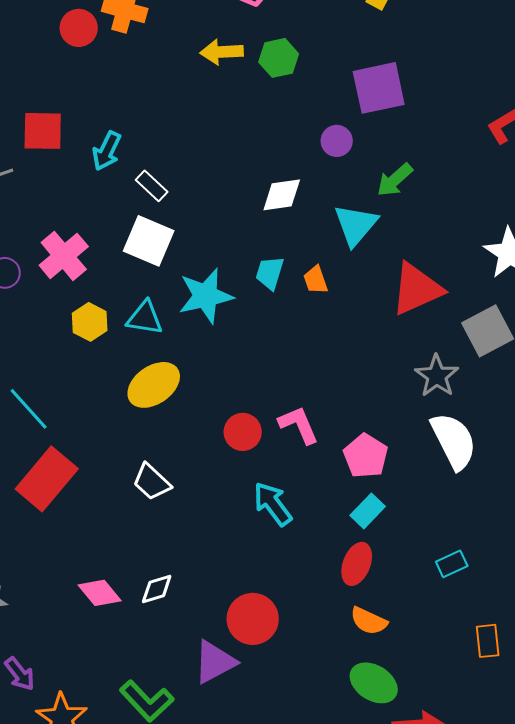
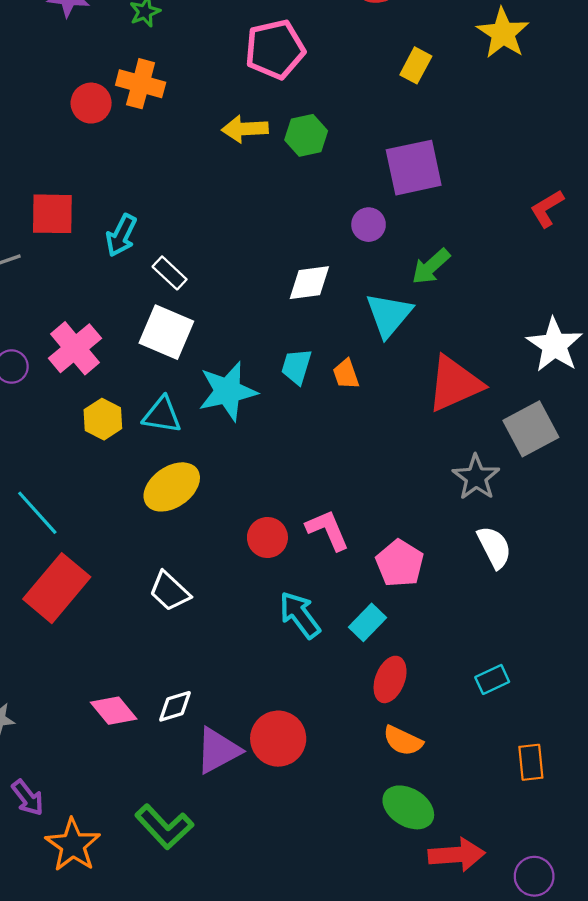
white semicircle: (454, 441) -> (494, 547), size x0.7
cyan rectangle: (368, 511) -> (367, 622), moved
purple triangle: (215, 662) -> (218, 750), moved

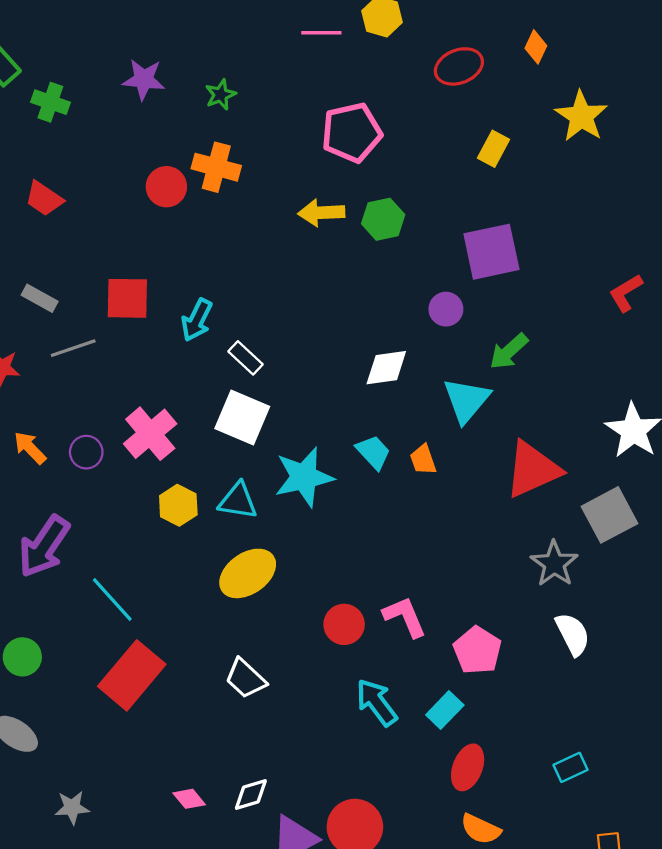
cyan trapezoid: (296, 367) -> (373, 452), turned 120
pink diamond: (114, 711) -> (189, 799), size x0.7

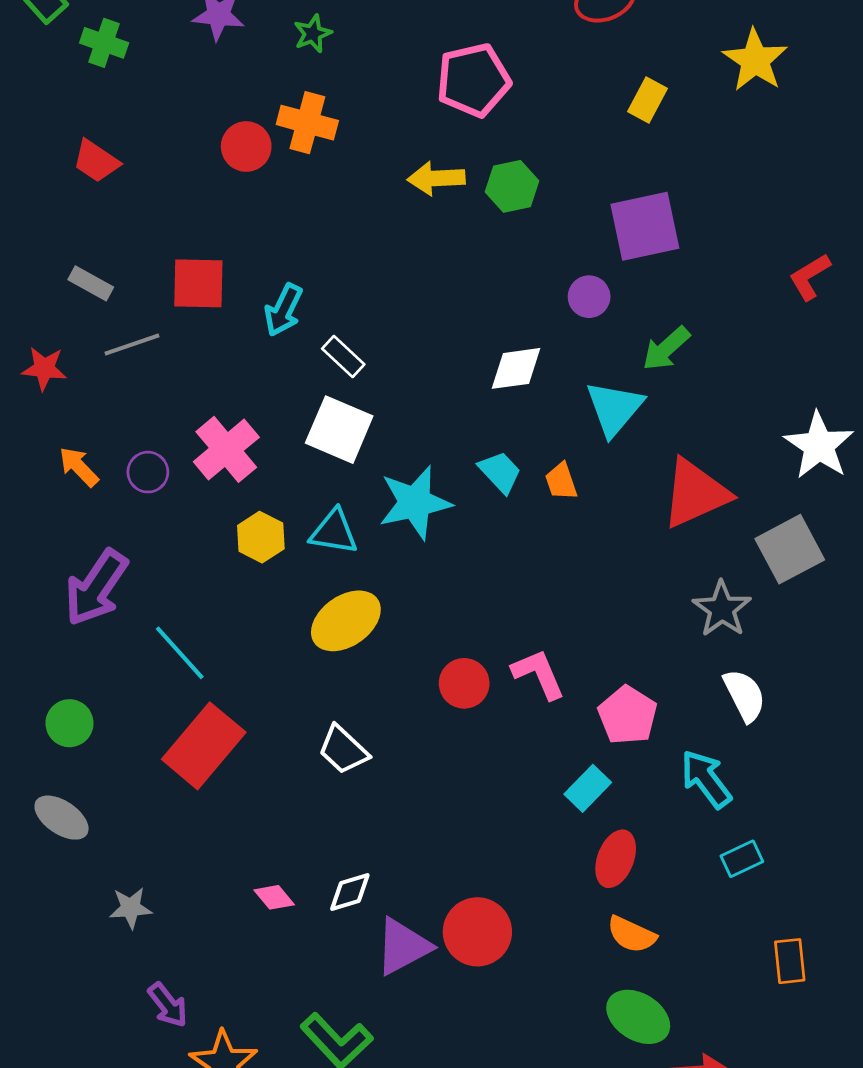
cyan arrow: (377, 702) -> (706, 779), moved

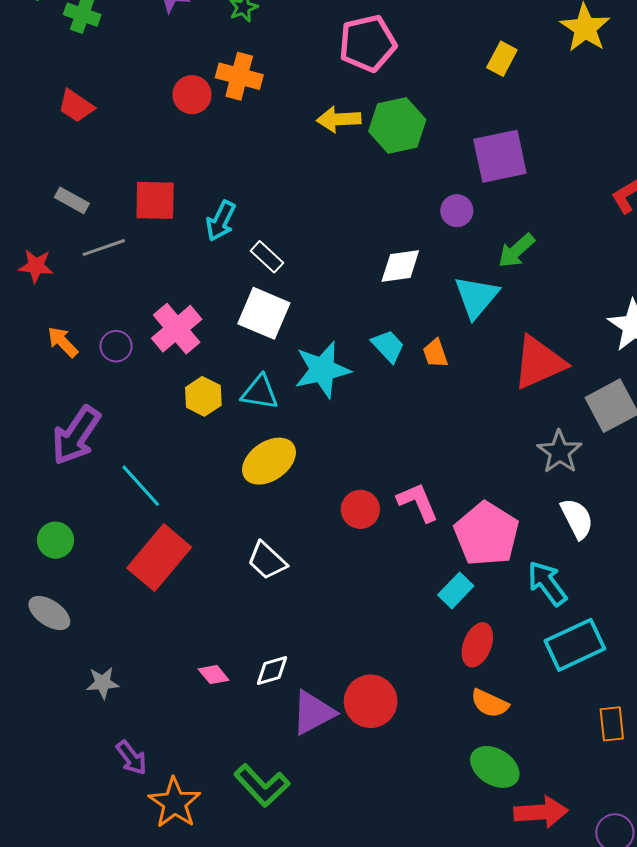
green hexagon: (512, 186) -> (397, 125), size x1.4
pink pentagon: (628, 715) -> (487, 534), size x1.4
cyan rectangle: (742, 859) -> (575, 645), size x1.8

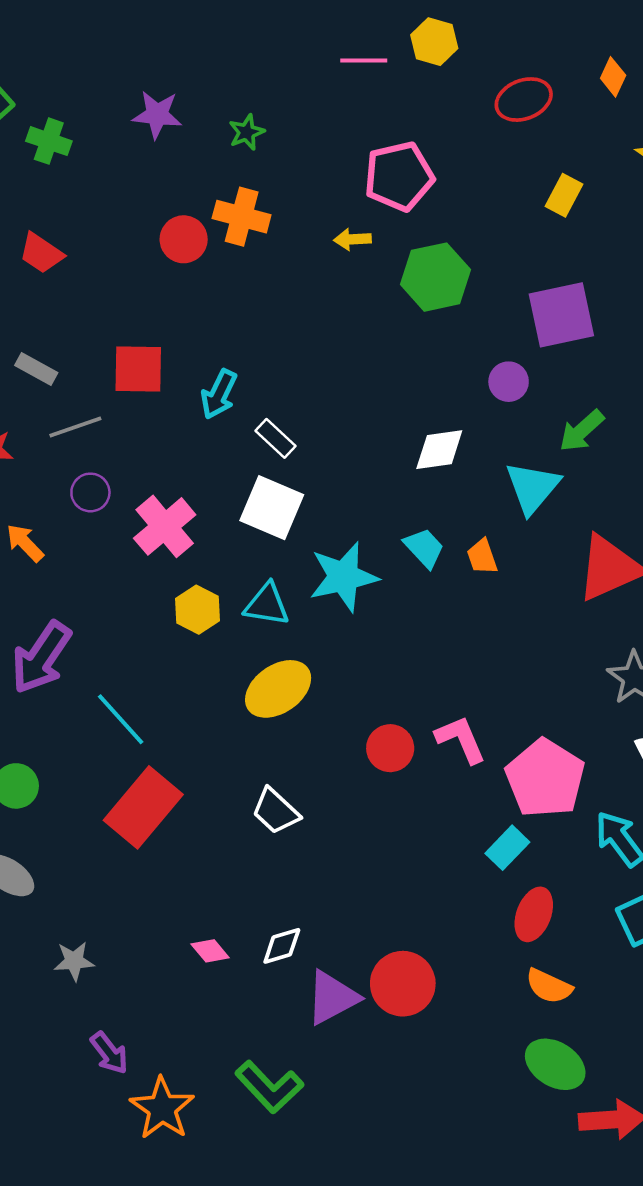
yellow arrow: (339, 119) -> (352, 239), moved, size x0.7
purple circle: (116, 346) -> (90, 492), moved

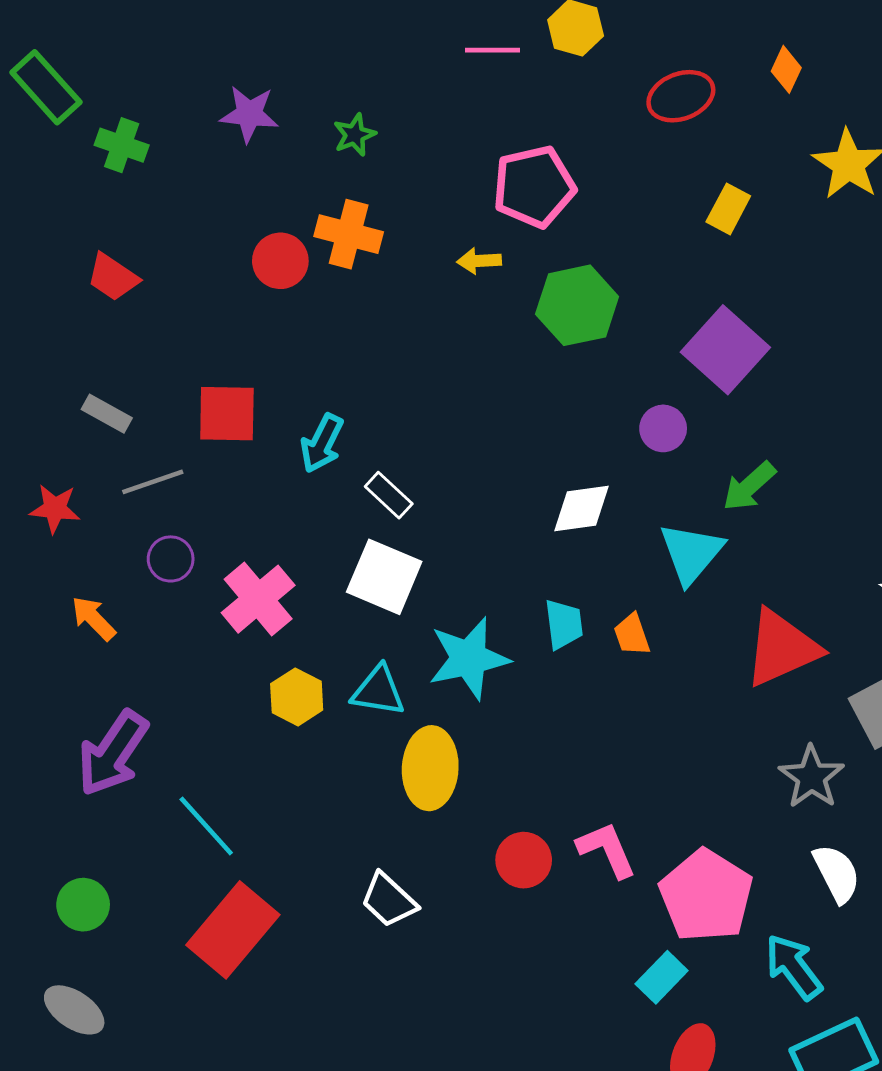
purple square: (561, 315) -> (725, 350), turned -36
cyan trapezoid: (424, 548) -> (564, 624), turned 36
yellow ellipse: (278, 689) -> (430, 768), moved, turned -52
white trapezoid: (276, 811) -> (389, 900), moved

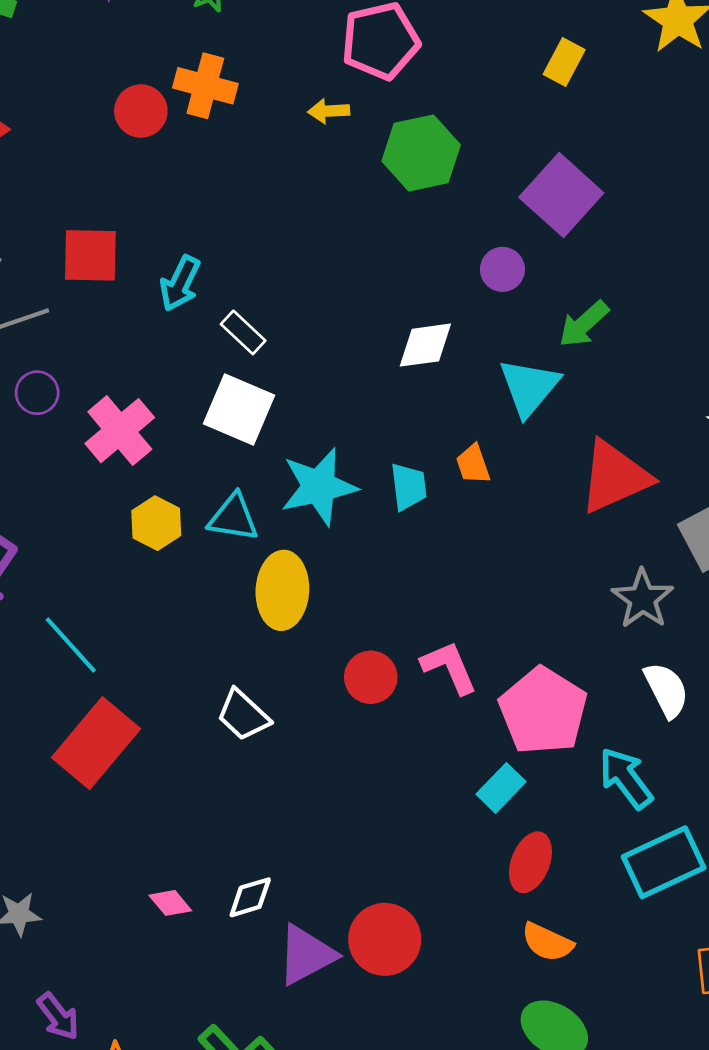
cyan trapezoid: (564, 624) -> (409, 487), moved

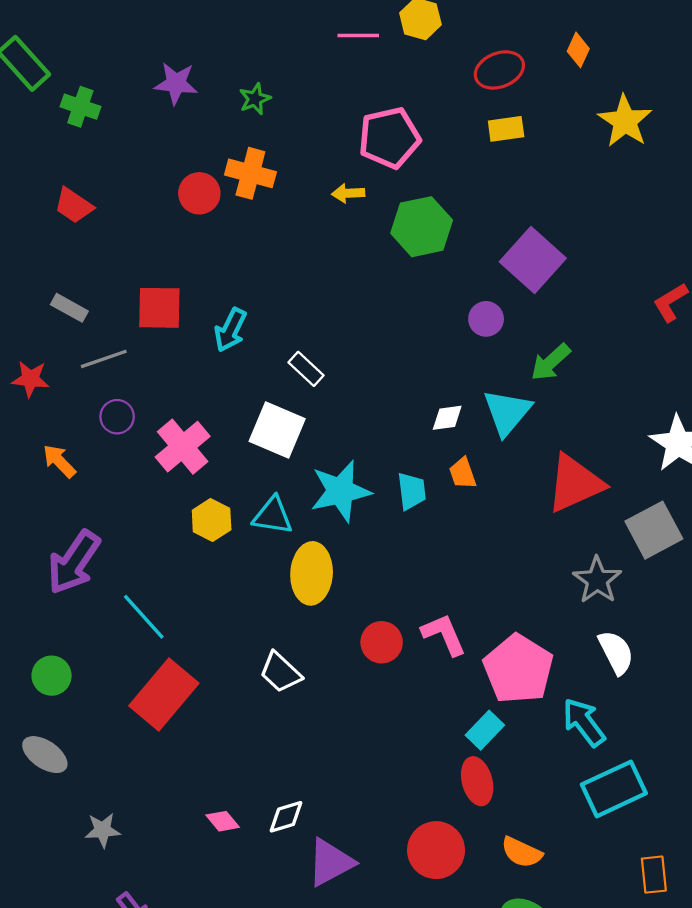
yellow rectangle: (564, 62) -> (506, 129), moved, turned 54
white rectangle: (243, 332) -> (306, 369), moved
white diamond: (425, 345) -> (447, 418), moved, size x0.7
red ellipse: (530, 862) -> (477, 781), moved, turned -36
red circle: (385, 939) -> (436, 850), moved

